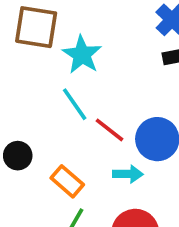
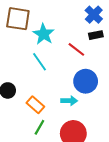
red line: (110, 130) -> (76, 49), moved

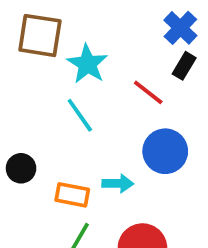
black rectangle: (96, 35) -> (184, 66), turned -48
cyan arrow: (69, 101) -> (118, 183), moved
orange rectangle: (35, 105) -> (72, 195), turned -30

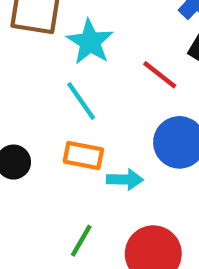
orange rectangle: (72, 195) -> (83, 155), moved

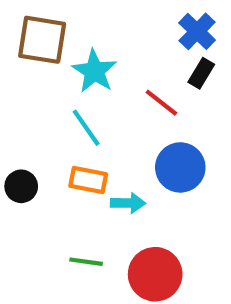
green line: (81, 241) -> (86, 262), turned 68

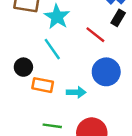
orange rectangle: (88, 180) -> (43, 85), moved
black circle: (21, 186) -> (23, 67), moved

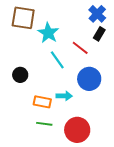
cyan line: (52, 49) -> (57, 60), moved
orange rectangle: (43, 85) -> (42, 102), moved

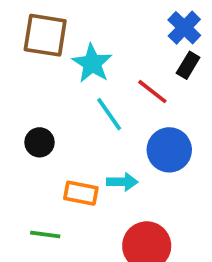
green line: (44, 124) -> (45, 235), moved

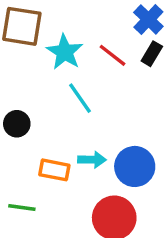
red line: (152, 92) -> (113, 55), moved
blue circle: (169, 150) -> (135, 166), moved

